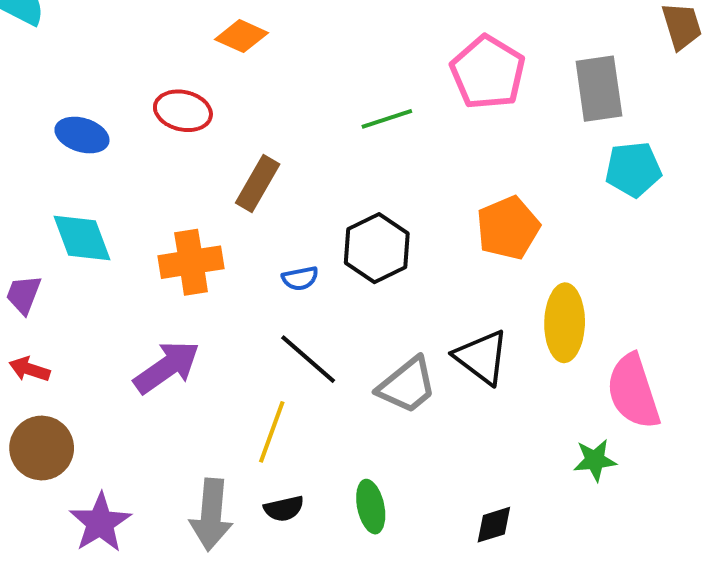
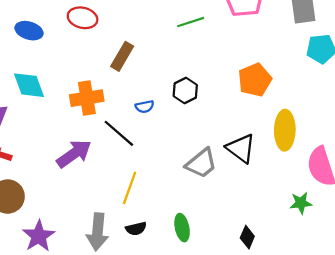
black hexagon: (377, 248) -> (185, 91), size x0.7
black line: (308, 359) -> (119, 133), moved
black diamond: (494, 525) -> (247, 237), turned -50

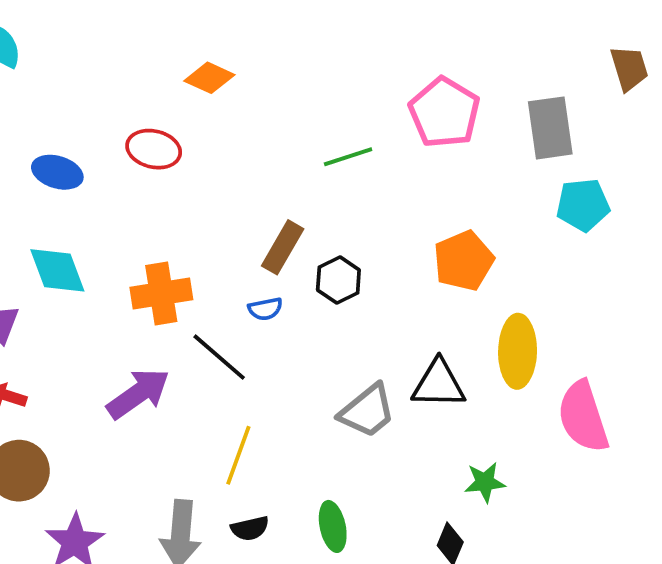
brown rectangle: (122, 56) -> (283, 247), moved
black triangle: (241, 148) -> (439, 384), turned -36
green star: (301, 203) -> (485, 482), moved

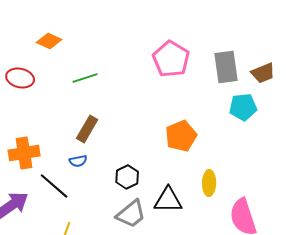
brown trapezoid: (629, 68) -> (263, 73), moved, turned 85
green line: (348, 157) -> (85, 78), moved
black hexagon: (338, 280) -> (127, 177), moved
yellow ellipse: (518, 351) -> (209, 183), size x0.7

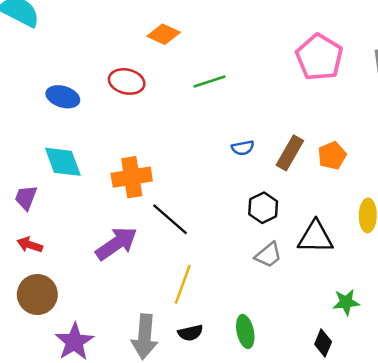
brown rectangle: (87, 129) -> (290, 153), moved
orange pentagon: (181, 136) -> (332, 155), size x0.7
blue semicircle: (78, 161) -> (243, 148), moved
gray trapezoid: (131, 214) -> (268, 255), size x0.7

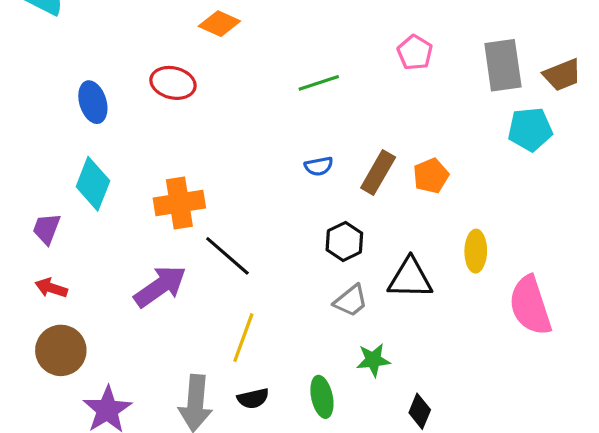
pink pentagon: (319, 57) -> (415, 52), size x0.6
green line: (210, 81) -> (319, 83), moved
blue ellipse: (63, 97) -> (93, 102), turned 56
cyan diamond: (63, 162) -> (93, 184), turned 42
green star: (346, 302) -> (373, 360), moved

